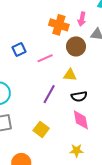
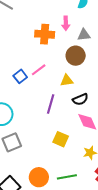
brown circle: (76, 46) -> (76, 56), moved
blue square: (19, 50) -> (20, 76), moved
yellow square: (41, 129) -> (61, 139), moved

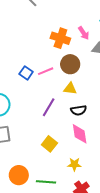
pink arrow: (66, 23) -> (84, 33), turned -48
brown circle: (76, 56) -> (70, 64), moved
blue square: (20, 76) -> (26, 73), turned -32

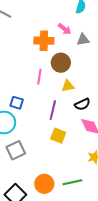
pink line: (46, 71) -> (39, 77), turned -42
blue square: (26, 73) -> (17, 103), moved
yellow square: (49, 144) -> (58, 136), moved

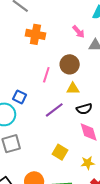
orange cross: (44, 41) -> (35, 34), moved
purple line: (53, 110) -> (54, 110), turned 30
yellow square: (58, 136) -> (60, 152), moved

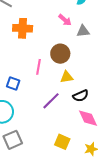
blue square: (20, 97) -> (13, 84), moved

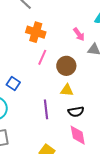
pink line: (39, 67) -> (42, 57), moved
purple line: (51, 101) -> (46, 109), turned -66

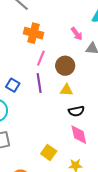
purple line: (46, 109) -> (39, 83), moved

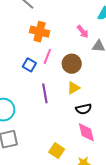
purple line: (39, 83) -> (45, 93), moved
blue square: (13, 85) -> (29, 65), moved
yellow triangle: (67, 90) -> (73, 88), turned -32

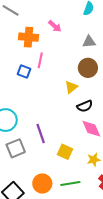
pink arrow: (83, 32) -> (55, 26), moved
brown circle: (72, 64) -> (88, 68), moved
purple line: (45, 93) -> (41, 133), moved

